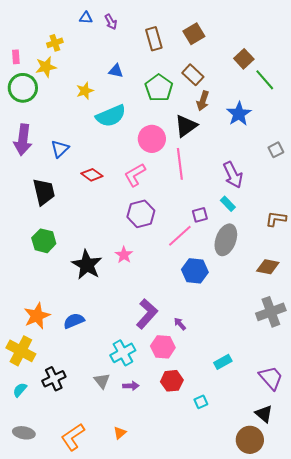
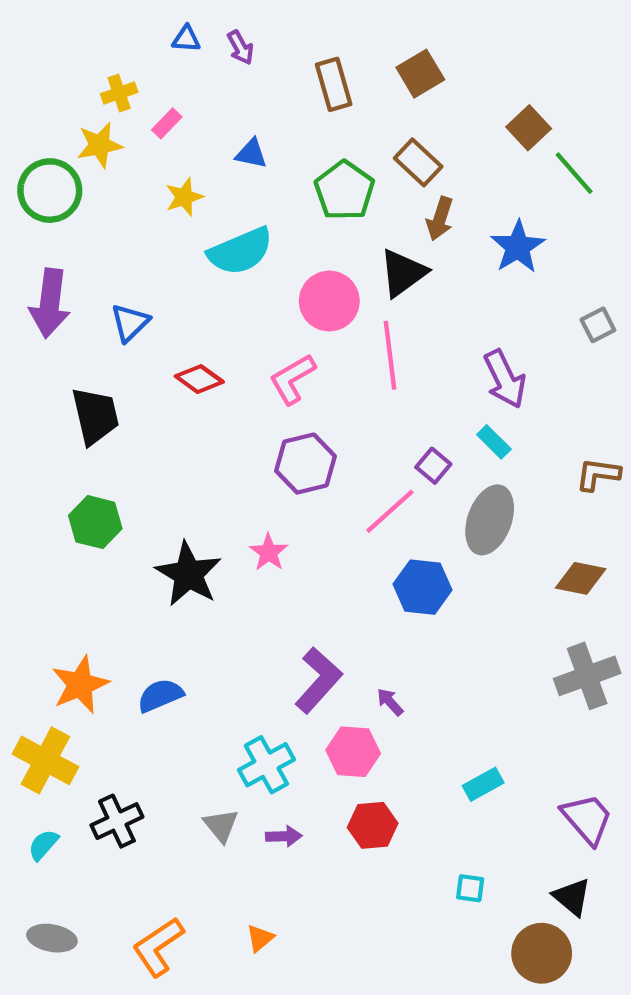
pink rectangle: (16, 57) -> (167, 123), moved, turned 48
purple square: (200, 215) -> (433, 466), turned -35
cyan square: (201, 402) -> (470, 888), moved, turned 32

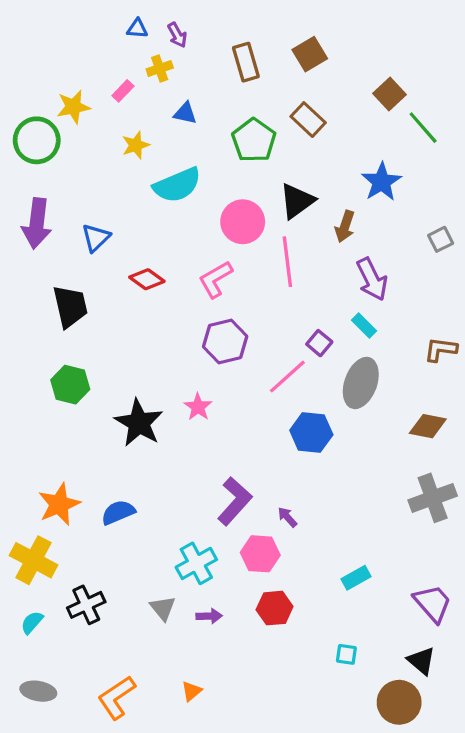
yellow cross: (119, 93) -> (160, 69), moved
brown arrow: (440, 219) -> (345, 227), moved

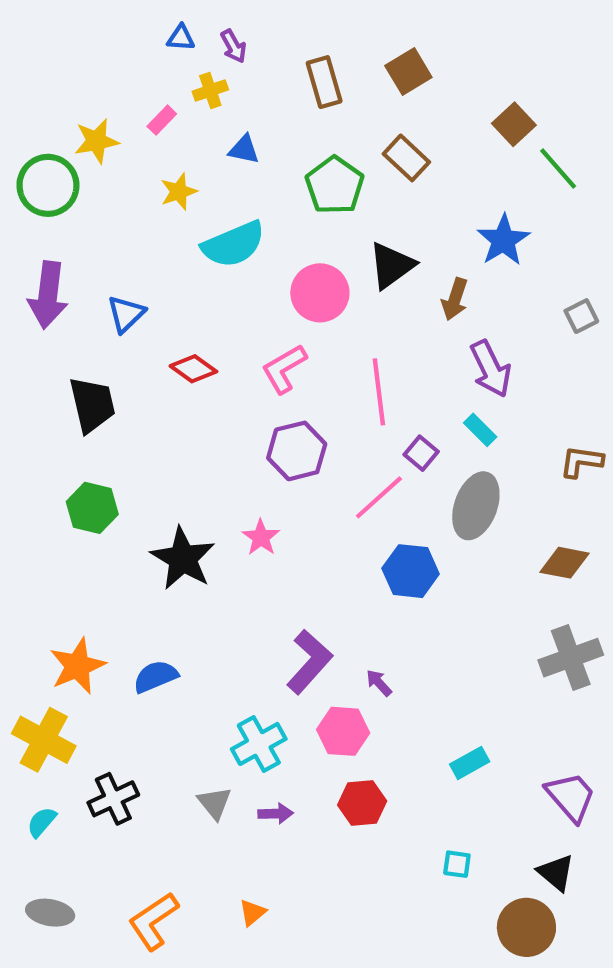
pink line: (287, 262) -> (379, 392), moved

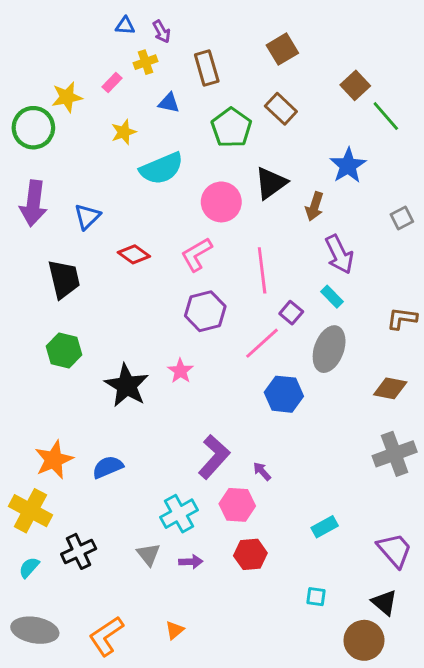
brown rectangle: (324, 82) -> (207, 68), moved
gray ellipse: (50, 913) -> (35, 630), size x1.4

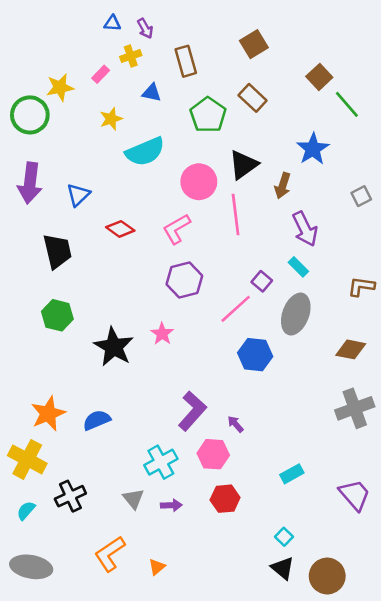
pink line: (262, 270) -> (236, 214), moved
cyan square: (316, 597) -> (284, 537), turned 36
black triangle: (384, 602) -> (283, 568), moved
orange L-shape: (106, 636) -> (110, 554), moved

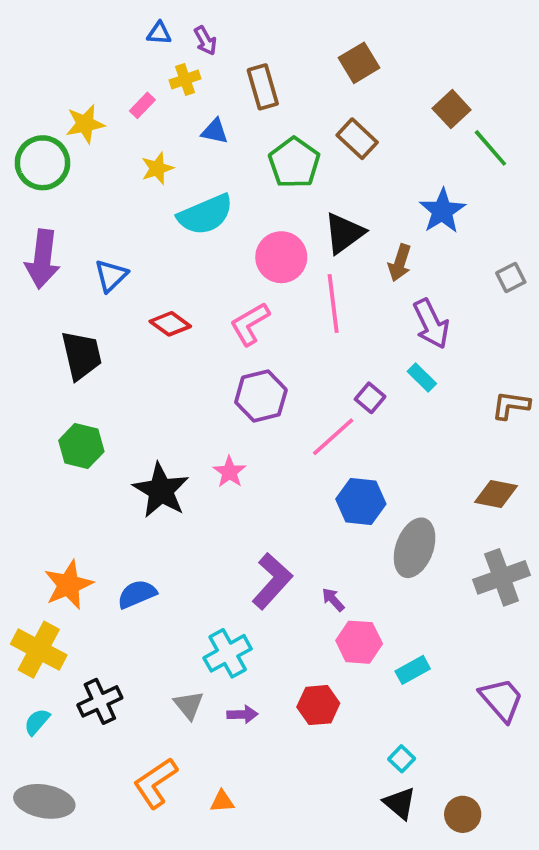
gray ellipse: (296, 314) -> (415, 548), moved
pink hexagon: (213, 454) -> (359, 642), moved
orange triangle: (157, 567) -> (222, 801), turned 36
brown circle: (327, 576) -> (463, 814), size x0.7

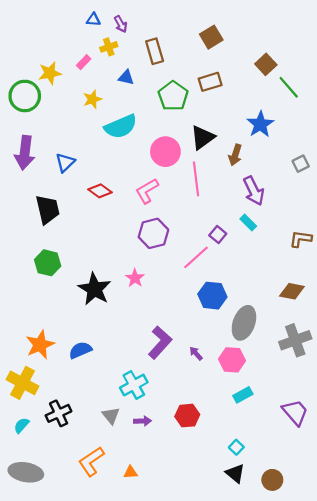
brown rectangle: (357, 139) -> (210, 82), turned -60
pink hexagon: (359, 642) -> (232, 360), moved

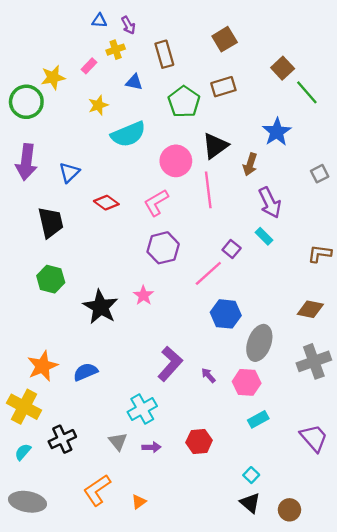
orange triangle: (131, 472) -> (139, 502), turned -32

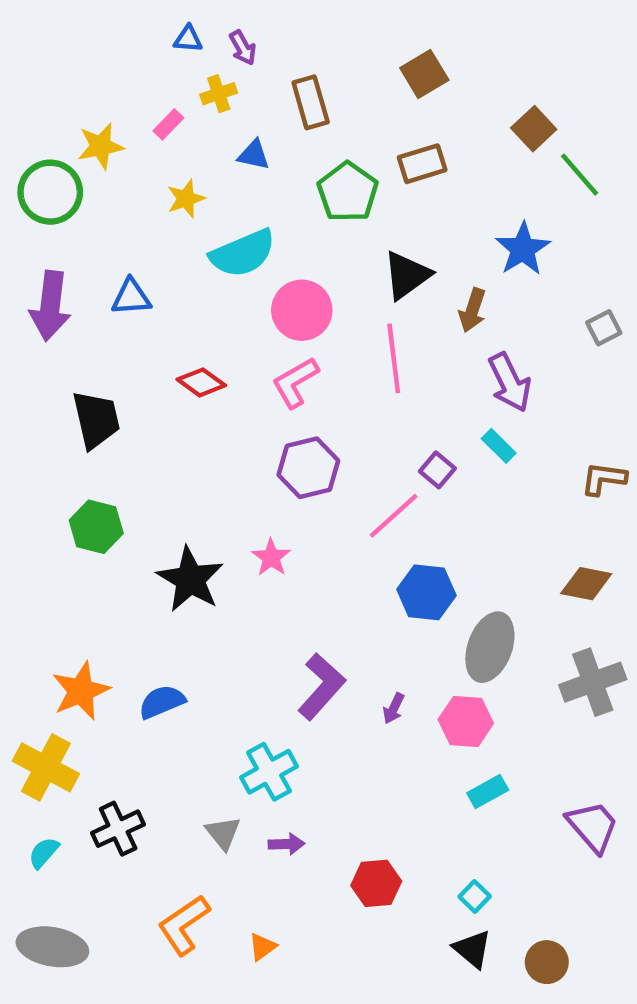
pink circle: (176, 161) -> (302, 310), moved
blue triangle: (69, 172) -> (131, 297), moved, turned 40
purple arrow: (208, 375) -> (394, 708), turned -112
red hexagon: (199, 441) -> (376, 883), moved

